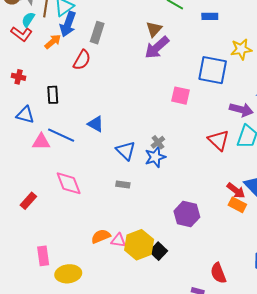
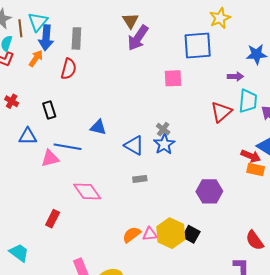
red cross: (19, 77) -> (12, 101), turned 32
purple arrow: (241, 110) -> (235, 76), size x0.7
red triangle: (219, 140) -> (221, 112), turned 50

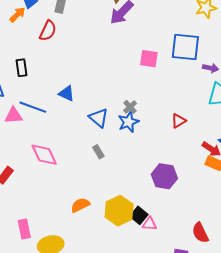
blue square: (198, 45) -> (185, 47), moved
red triangle: (221, 112) -> (179, 121), moved, size x0.7
gray rectangle: (140, 179) -> (98, 152), turned 56
pink triangle: (150, 234) -> (150, 224), moved

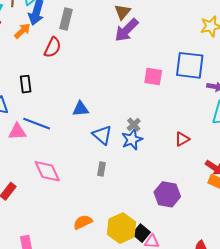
blue triangle: (66, 93) -> (80, 109), moved, turned -30
gray rectangle: (98, 152) -> (101, 169), turned 40

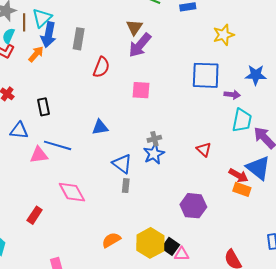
red semicircle: (53, 47) -> (101, 67), moved
pink square: (153, 77) -> (141, 90), moved
gray cross: (134, 125) -> (154, 139), turned 32
blue triangle: (102, 135) -> (122, 164), moved
red triangle: (182, 139) -> (204, 149), turned -42

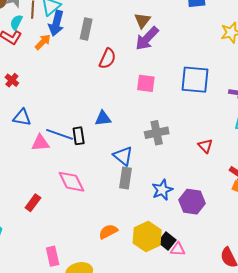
blue square: (206, 75) -> (195, 80), moved
black rectangle: (44, 107) -> (79, 136), moved
gray cross: (154, 139) -> (157, 133), size x1.6
blue star: (154, 154) -> (162, 190), moved
gray rectangle: (126, 186) -> (126, 178), size x1.5

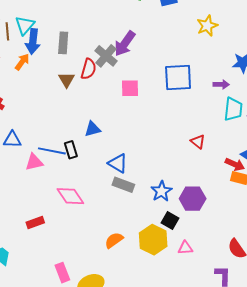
brown triangle: (142, 20) -> (67, 80), moved
gray cross: (157, 133) -> (106, 56), moved, turned -30
gray rectangle: (126, 178) -> (123, 185), turned -70
red rectangle: (33, 203) -> (35, 222), turned 42
black square: (167, 241) -> (170, 220), moved

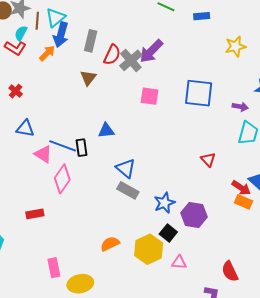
red semicircle: (88, 69) -> (112, 55), moved
pink triangle: (34, 162) -> (43, 154), turned 36
pink diamond: (70, 196) -> (62, 179), moved, turned 60

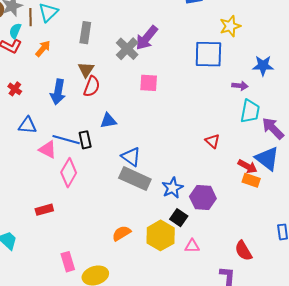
blue arrow: (61, 35) -> (58, 92), moved
red semicircle: (112, 55) -> (92, 86), moved
blue square: (199, 93) -> (208, 54), moved
gray rectangle: (128, 190) -> (135, 179), size x1.4

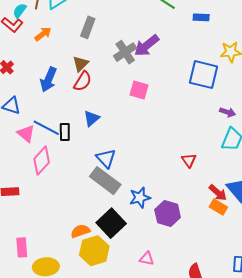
blue triangle: (108, 121) -> (92, 118), turned -42
black square: (179, 218) -> (111, 223), moved, size x1.6
yellow hexagon: (161, 235) -> (94, 251), moved

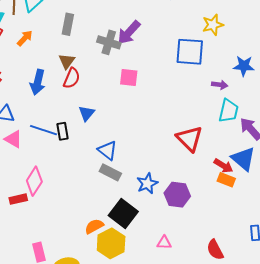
gray cross: (125, 52) -> (109, 42), turned -30
pink triangle: (26, 134) -> (13, 139), moved
red triangle: (189, 160) -> (189, 139), size x1.8
pink diamond: (42, 161) -> (34, 181), moved
gray rectangle: (105, 181) -> (110, 172), size x0.7

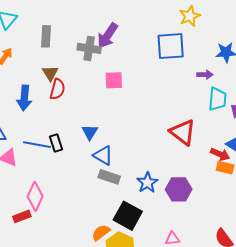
blue triangle: (87, 113) -> (90, 132), moved

